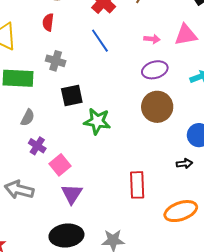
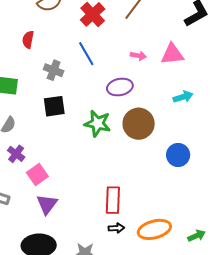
red semicircle: (48, 22) -> (28, 40), moved
gray cross: (56, 61) -> (54, 70), moved
purple ellipse: (155, 70) -> (120, 87), moved
green star: (97, 121) -> (98, 123), moved
black arrow: (184, 164) -> (116, 228), moved

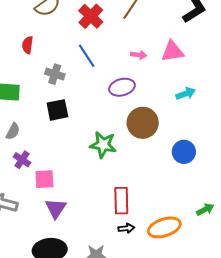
green star: (98, 123) -> (103, 145), moved
pink square: (37, 174) -> (44, 179), turned 35
green arrow: (196, 236) -> (205, 209), moved

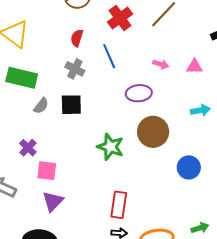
red semicircle: (28, 45) -> (77, 38), moved
pink triangle: (172, 51) -> (195, 67), size x0.7
gray semicircle: (13, 131) -> (41, 106), moved

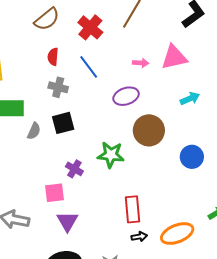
pink triangle: (195, 67) -> (174, 57), size x1.6
purple cross: (28, 148) -> (74, 169), moved

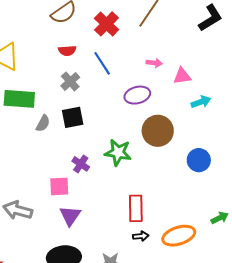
red semicircle: (53, 57) -> (67, 51), turned -102
pink triangle: (174, 57) -> (182, 76), moved, size x0.7
gray cross: (58, 87) -> (70, 81), turned 30

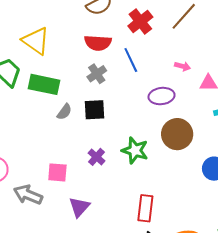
red semicircle: (67, 51) -> (98, 43), size x1.5
pink square: (59, 186) -> (57, 172), moved

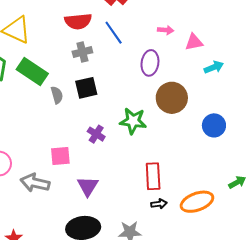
gray cross: (97, 74) -> (82, 52), turned 30
green rectangle: (44, 84) -> (32, 71), turned 32
purple ellipse: (162, 96) -> (150, 63), turned -65
gray semicircle: (64, 112) -> (57, 95), turned -42

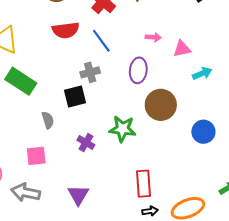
gray cross: (82, 52) -> (90, 72), moved
gray semicircle: (57, 95) -> (48, 120), moved
pink square: (60, 156) -> (36, 156), moved

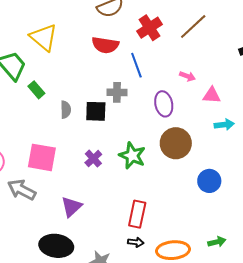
purple ellipse: (138, 70) -> (164, 104), turned -35
green rectangle: (21, 81) -> (36, 90), moved, size x0.6
gray semicircle: (48, 120) -> (66, 110), moved
pink square: (36, 156) -> (42, 157), size x1.4

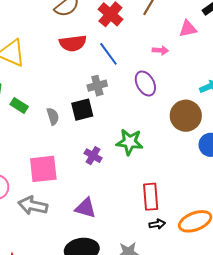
pink triangle: (212, 95) -> (188, 29), moved
brown circle: (176, 143) -> (186, 116), moved
purple triangle: (72, 207) -> (86, 208), turned -45

